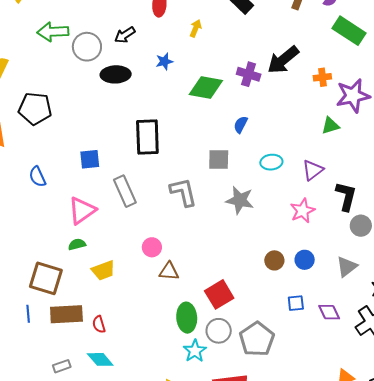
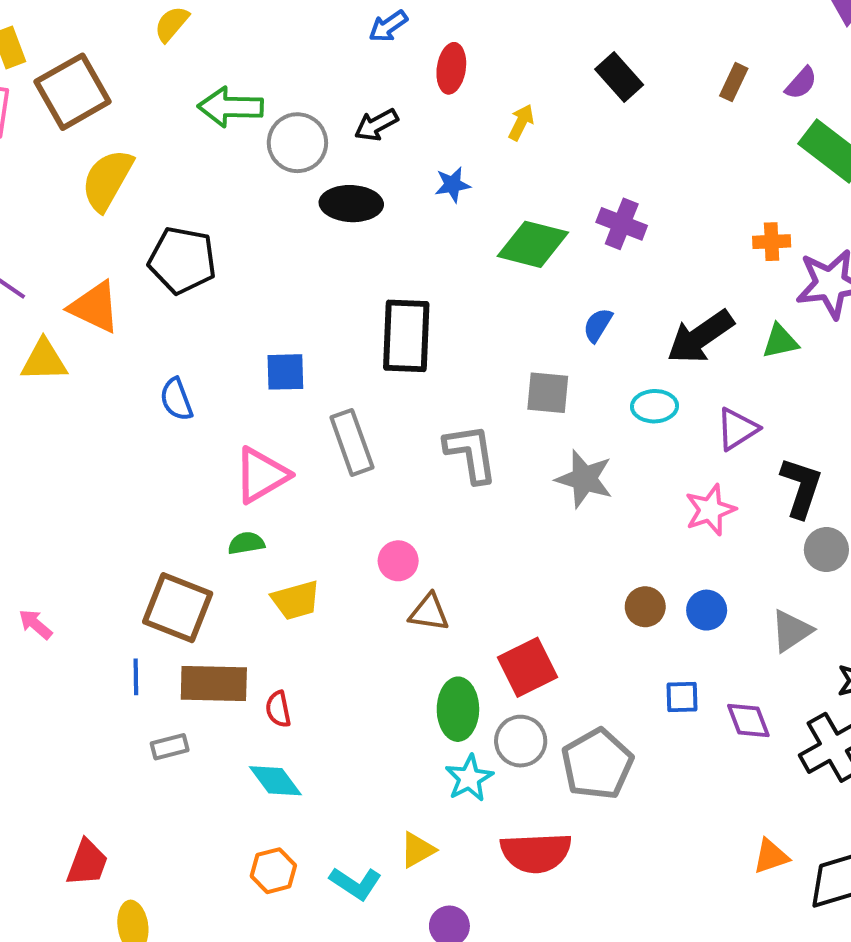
black arrow: (283, 60) -> (700, 337), moved
gray rectangle: (62, 366) -> (170, 747), moved

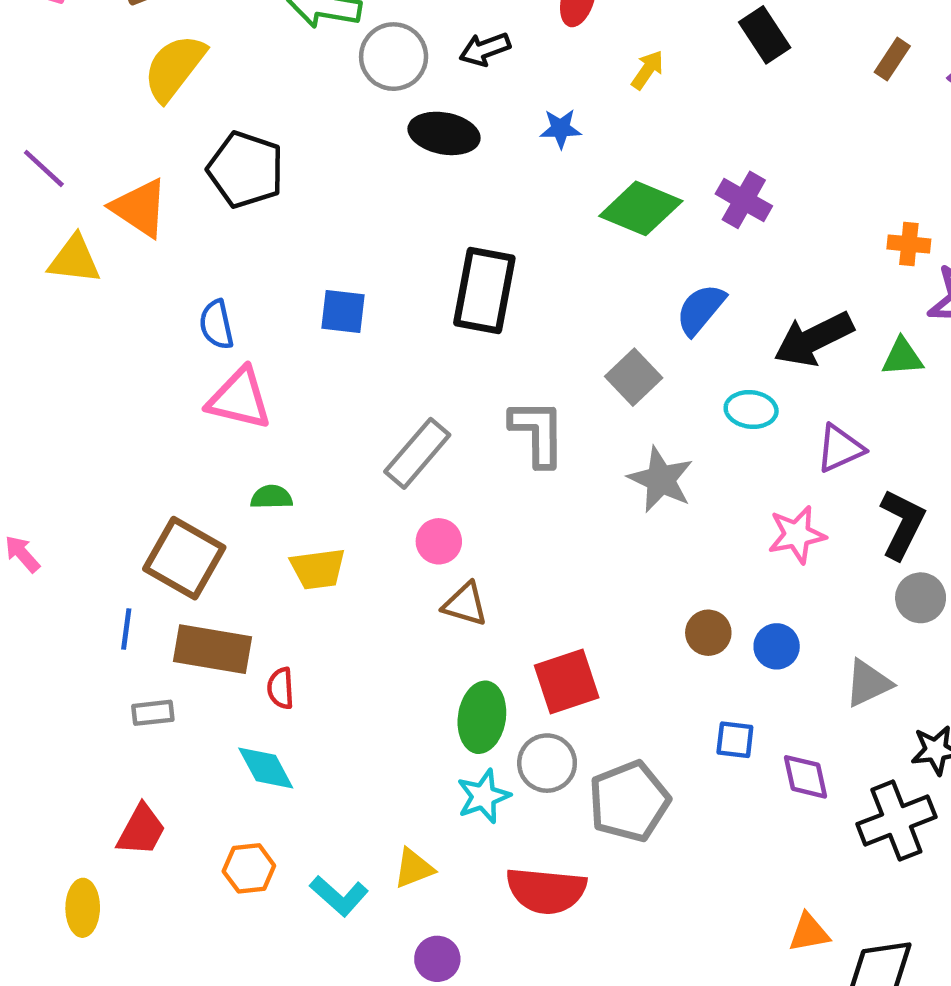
blue semicircle: (598, 325) -> (701, 309), size x1.4
gray square: (548, 393) -> (634, 377), turned 33
gray rectangle: (352, 442) -> (417, 453), moved, turned 52
pink triangle: (261, 475) -> (239, 399), moved, turned 36
red trapezoid: (87, 863) -> (141, 830), moved

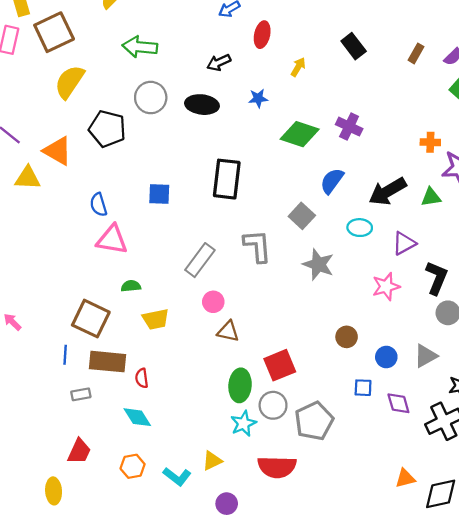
gray circle: (394, 57) -> (151, 98), moved
blue circle: (777, 646) -> (386, 357), moved

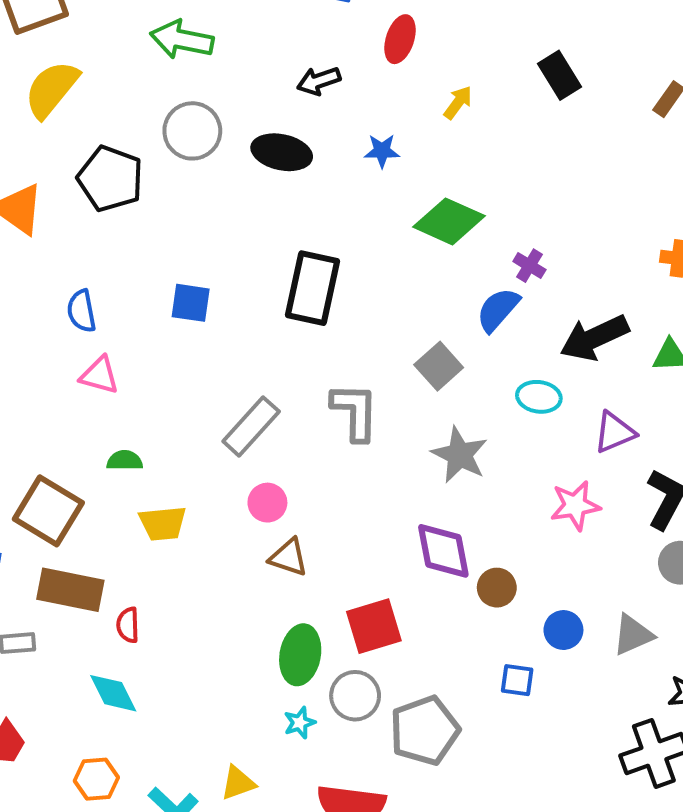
purple cross: (349, 127) -> (529, 266), moved, size x0.7
pink triangle: (112, 240) -> (99, 375), size x0.7
purple diamond: (398, 403) -> (443, 551), moved, size x1.4
cyan star: (243, 424) -> (300, 723), size x0.7

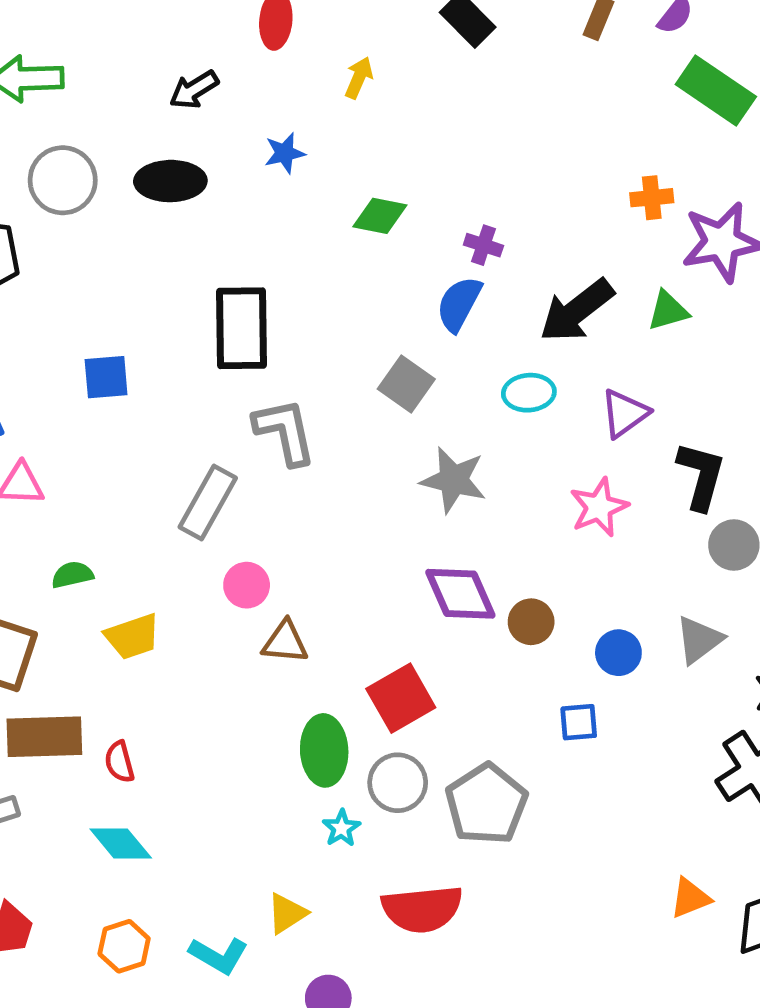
green diamond: (449, 221) -> (380, 216), size x0.7
gray L-shape: (355, 412) -> (285, 431), moved

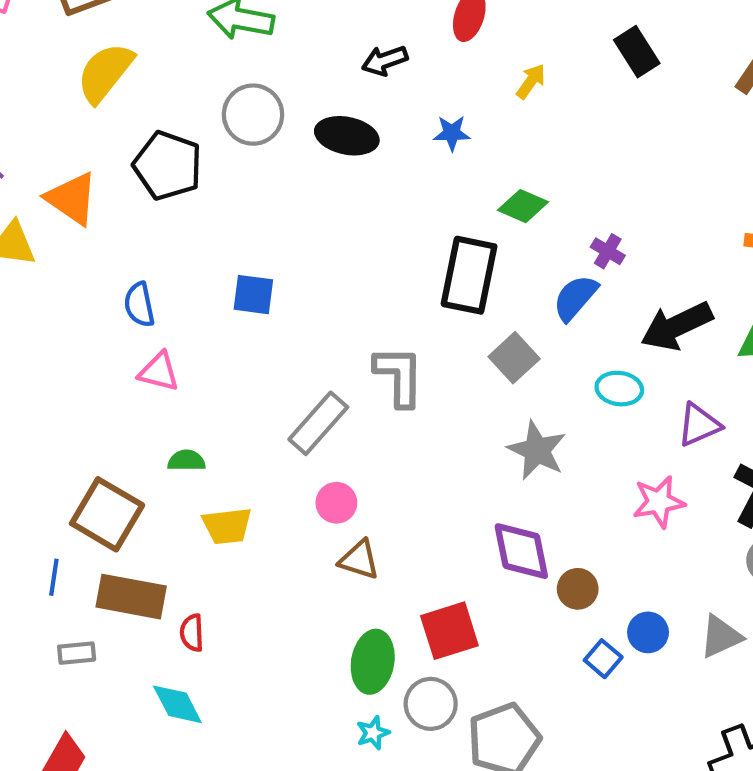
black rectangle: (242, 328) -> (469, 275), moved
blue square: (579, 722) -> (603, 659), moved, turned 33

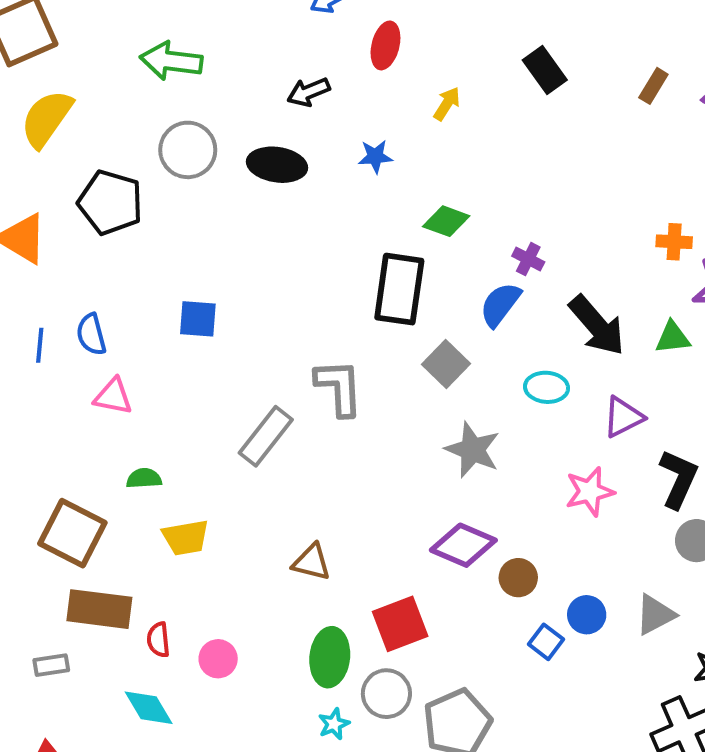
black arrow: (677, 326) -> (597, 326), turned -102
pink circle: (336, 503) -> (218, 659), moved
purple diamond: (521, 551) -> (463, 545), turned -52
blue line: (54, 577) -> (40, 345), moved

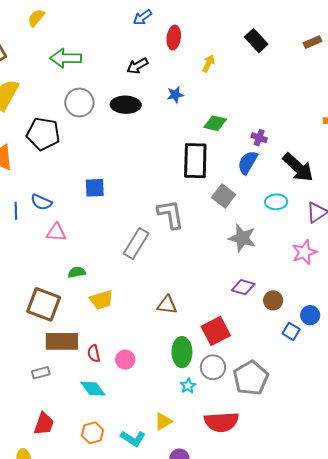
brown rectangle: (653, 86) -> (312, 42), turned 42
blue semicircle: (91, 334) -> (41, 202), turned -45
purple diamond: (463, 545) -> (243, 287), size x0.7

